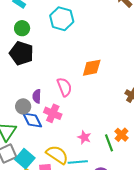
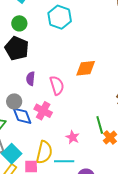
purple semicircle: (37, 96) -> (31, 79), moved
green line: (109, 143) -> (100, 125), moved
yellow semicircle: (57, 155) -> (44, 152), turned 65

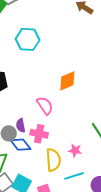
purple semicircle: (31, 79) -> (21, 125), moved
yellow semicircle: (44, 152) -> (53, 160), moved

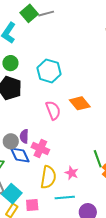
cyan hexagon: (28, 39) -> (49, 71), moved
orange diamond: (67, 81) -> (80, 103), turned 60
pink semicircle: (45, 106) -> (53, 110), moved

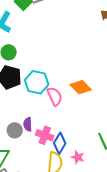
cyan hexagon: (49, 71) -> (37, 82), moved
blue diamond: (20, 155) -> (60, 143), moved, turned 60

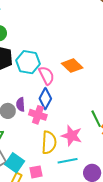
blue diamond: (60, 143) -> (45, 99), moved
pink star: (78, 157) -> (72, 136), size x1.5

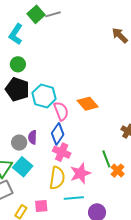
pink cross: (38, 115) -> (62, 152), moved
pink star: (72, 136) -> (80, 173), turned 30
cyan square: (15, 163) -> (23, 167), moved

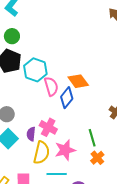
blue diamond: (58, 134) -> (67, 98), moved
purple semicircle: (32, 137) -> (31, 134), moved
orange cross: (118, 171) -> (97, 158), moved

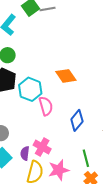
orange diamond: (78, 81) -> (66, 76), moved
blue diamond: (67, 98) -> (77, 120), moved

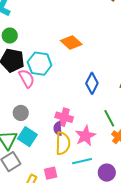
pink semicircle: (46, 106) -> (27, 79), moved
purple semicircle: (25, 153) -> (58, 129), moved

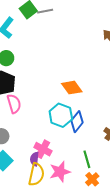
orange diamond: (71, 43) -> (72, 88), moved
cyan hexagon: (40, 64) -> (61, 115), moved

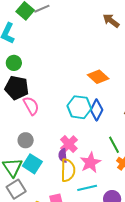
orange diamond: (72, 88) -> (98, 77), moved
pink cross: (43, 149) -> (69, 144), turned 30

